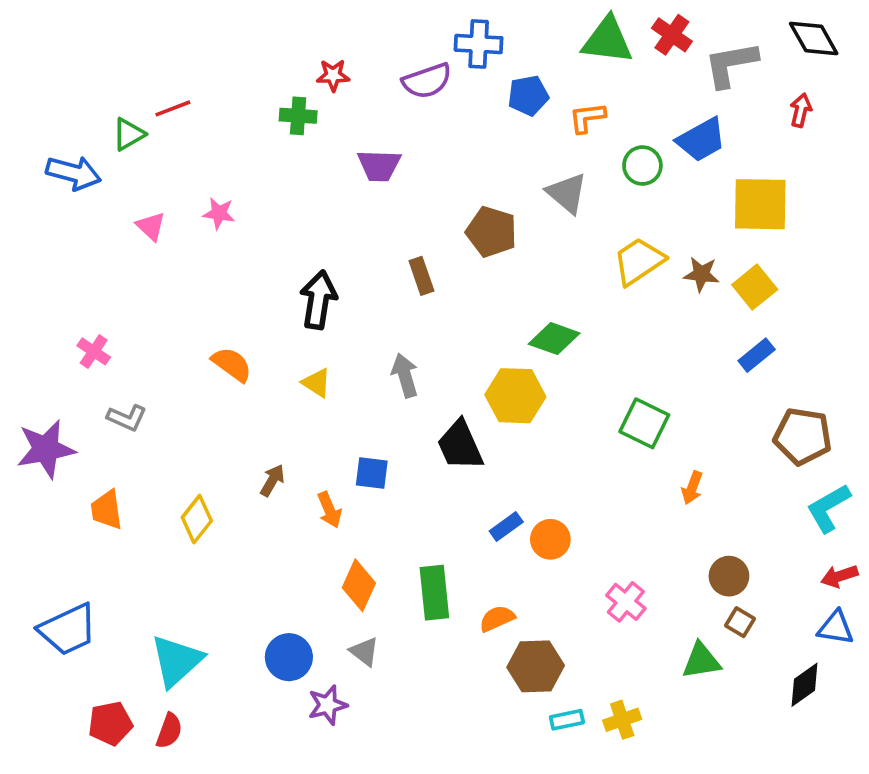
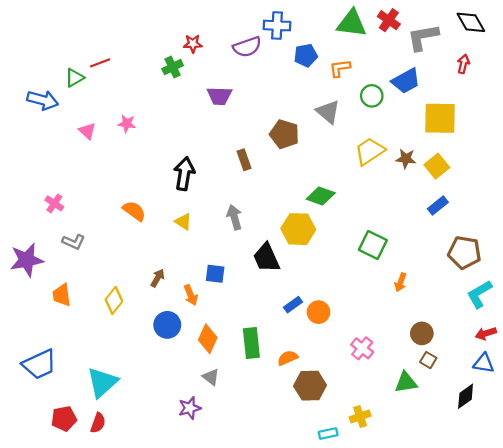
green cross: (298, 116) -> (173, 67), turned -30
blue circle: (289, 657) -> (167, 325), moved
cyan rectangle: (567, 720) -> (328, 434), moved

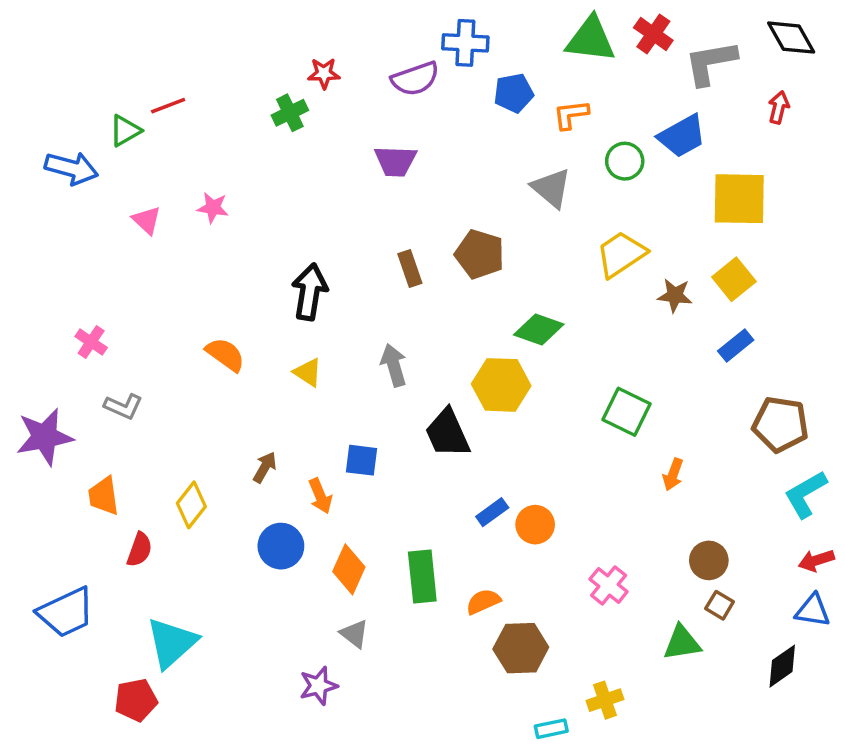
purple trapezoid: (219, 96) -> (395, 161), moved
brown pentagon: (284, 134) -> (480, 254), moved
brown star: (406, 159) -> (675, 295), moved
red pentagon: (64, 419) -> (136, 700), moved
red semicircle: (98, 423) -> (139, 550), moved

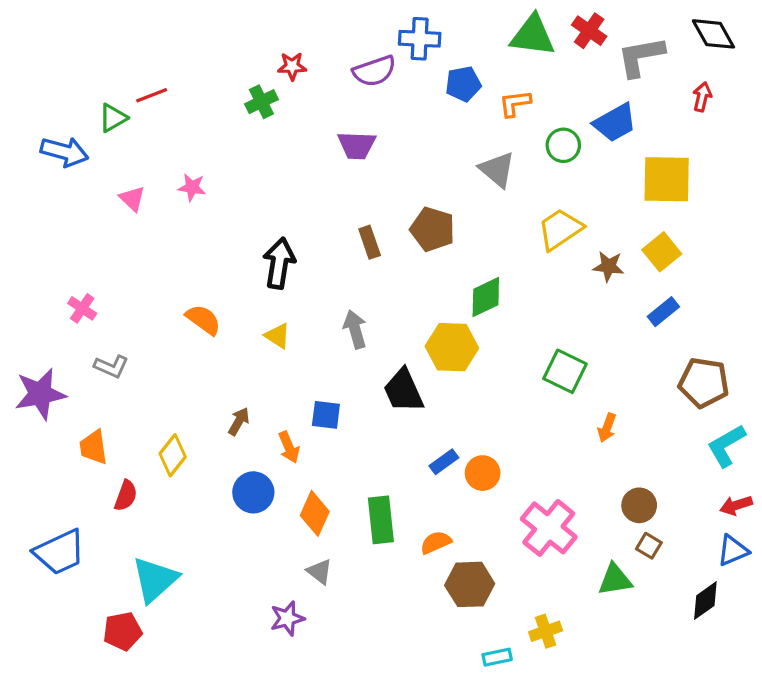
green diamond: (539, 329) -> (486, 297), turned -45
pink cross: (609, 585) -> (549, 528), size x1.6
blue triangle: (813, 611) -> (733, 551), turned -32

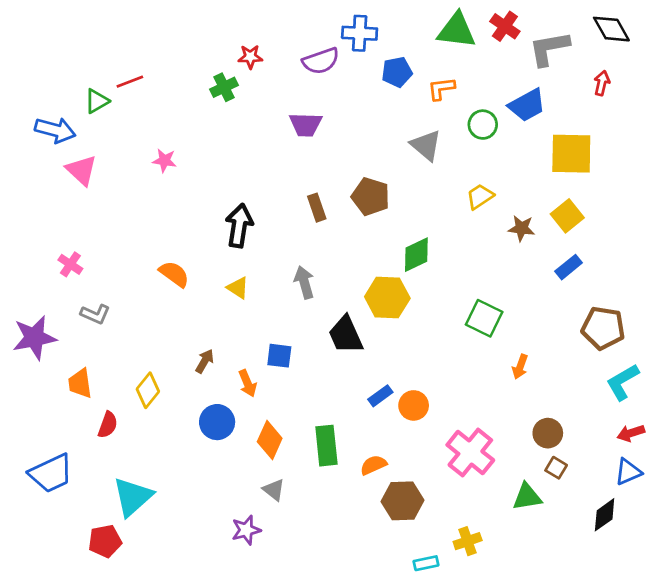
pink triangle: (132, 199) -> (81, 170), moved, size x1.4
yellow trapezoid: (560, 229) -> (480, 197), size x0.7

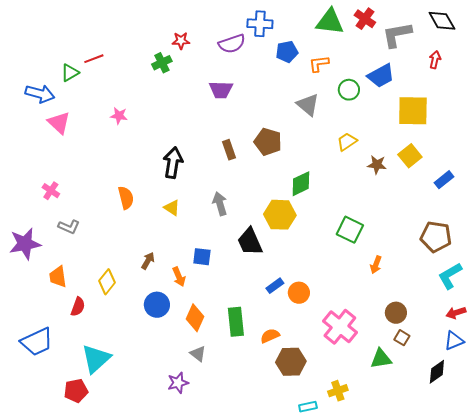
blue rectangle: (569, 267) -> (444, 180), moved
orange semicircle: (174, 274) -> (126, 198), turned 40

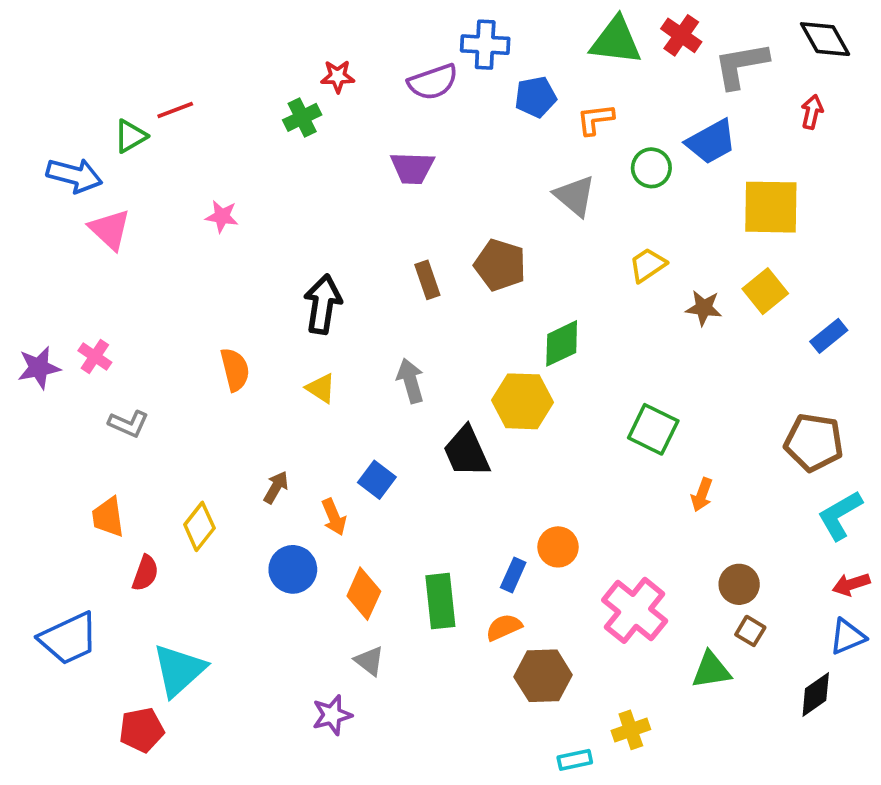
purple star: (25, 244) -> (39, 368), moved, size x0.7
blue square: (202, 257) -> (377, 480), turned 30
blue rectangle: (275, 286) -> (513, 575), moved, turned -30

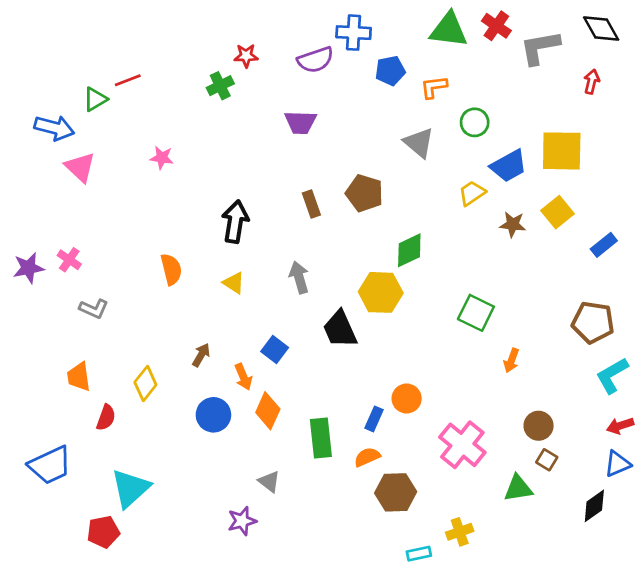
blue trapezoid: (711, 142) -> (509, 166), moved
orange diamond: (364, 594) -> (268, 411), moved

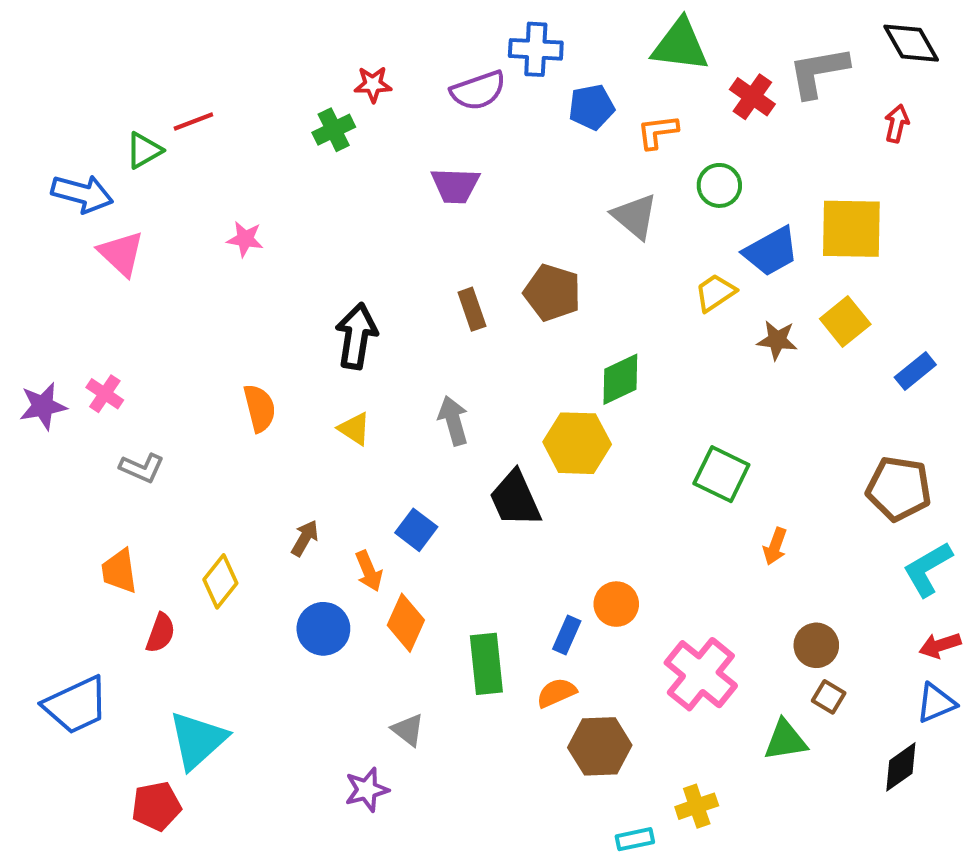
red cross: (496, 26) -> (752, 97), moved

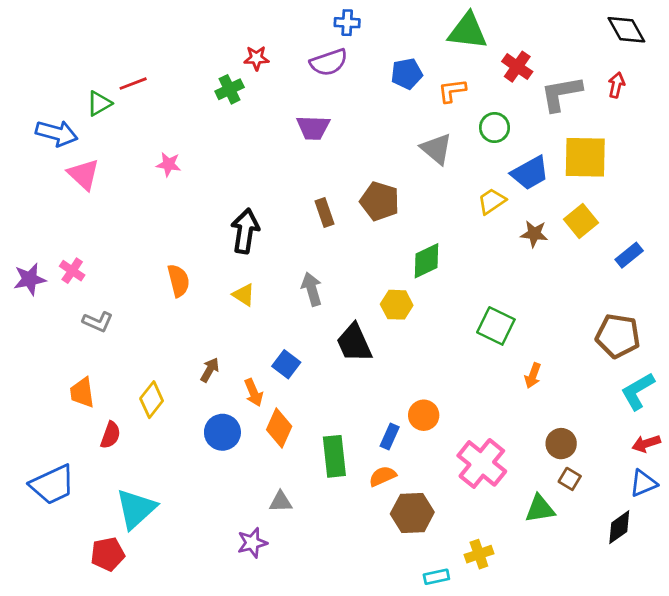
blue cross: (536, 49) -> (347, 23), moved, size x0.7
gray L-shape: (818, 72) -> (561, 94), moved
yellow hexagon: (577, 443) -> (397, 305), size x0.7
gray triangle: (408, 730) -> (281, 502), turned -40

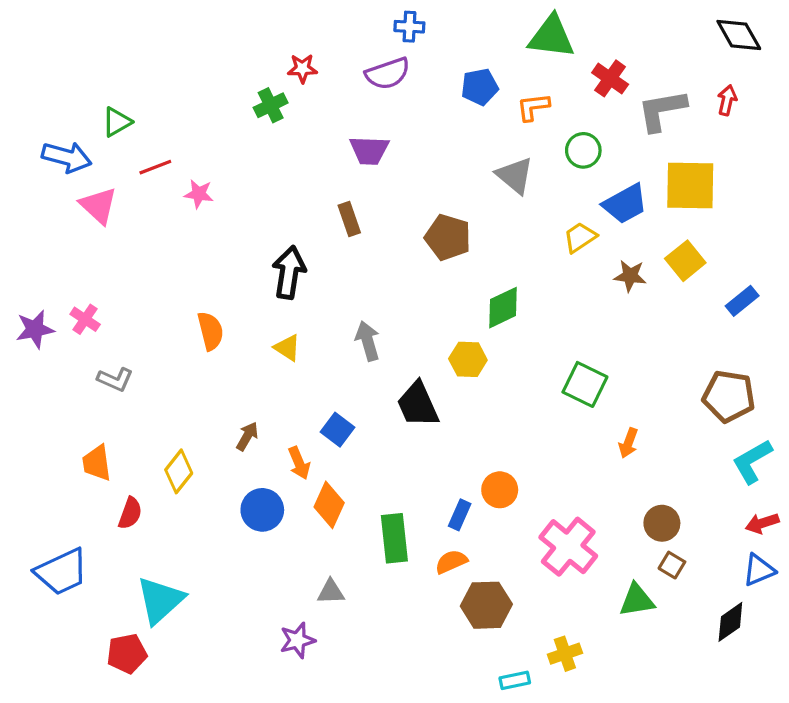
red line: (133, 84) -> (155, 167), moved
brown rectangle: (324, 213) -> (349, 219), moved

